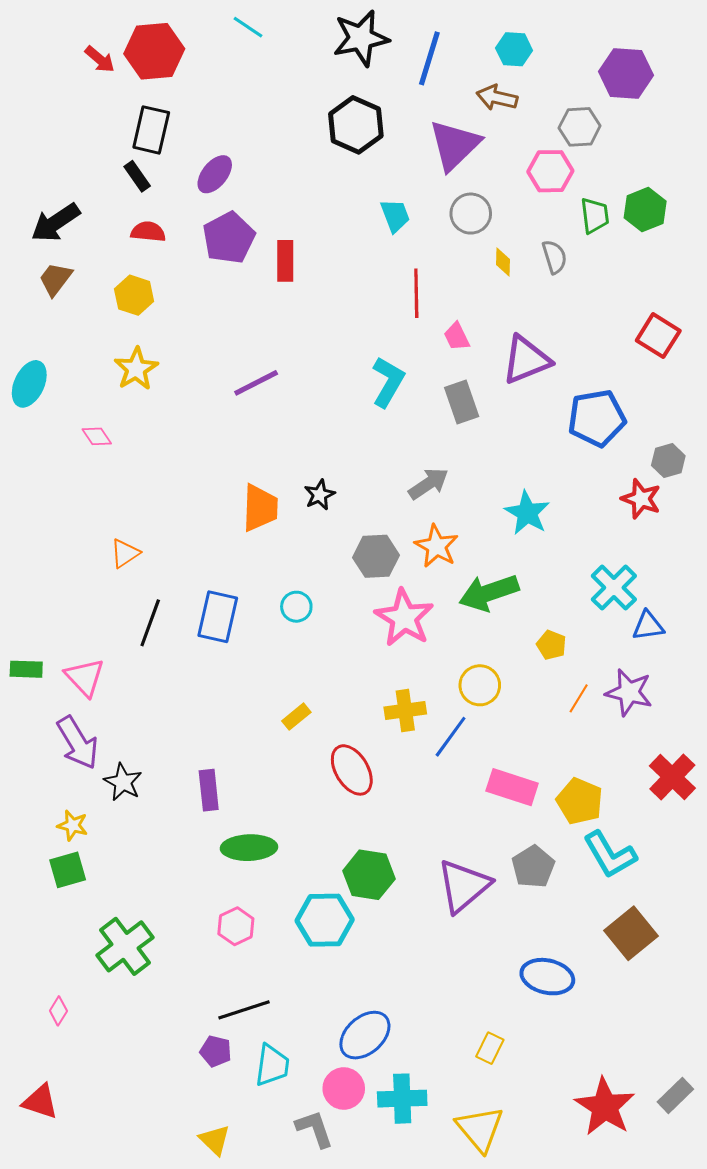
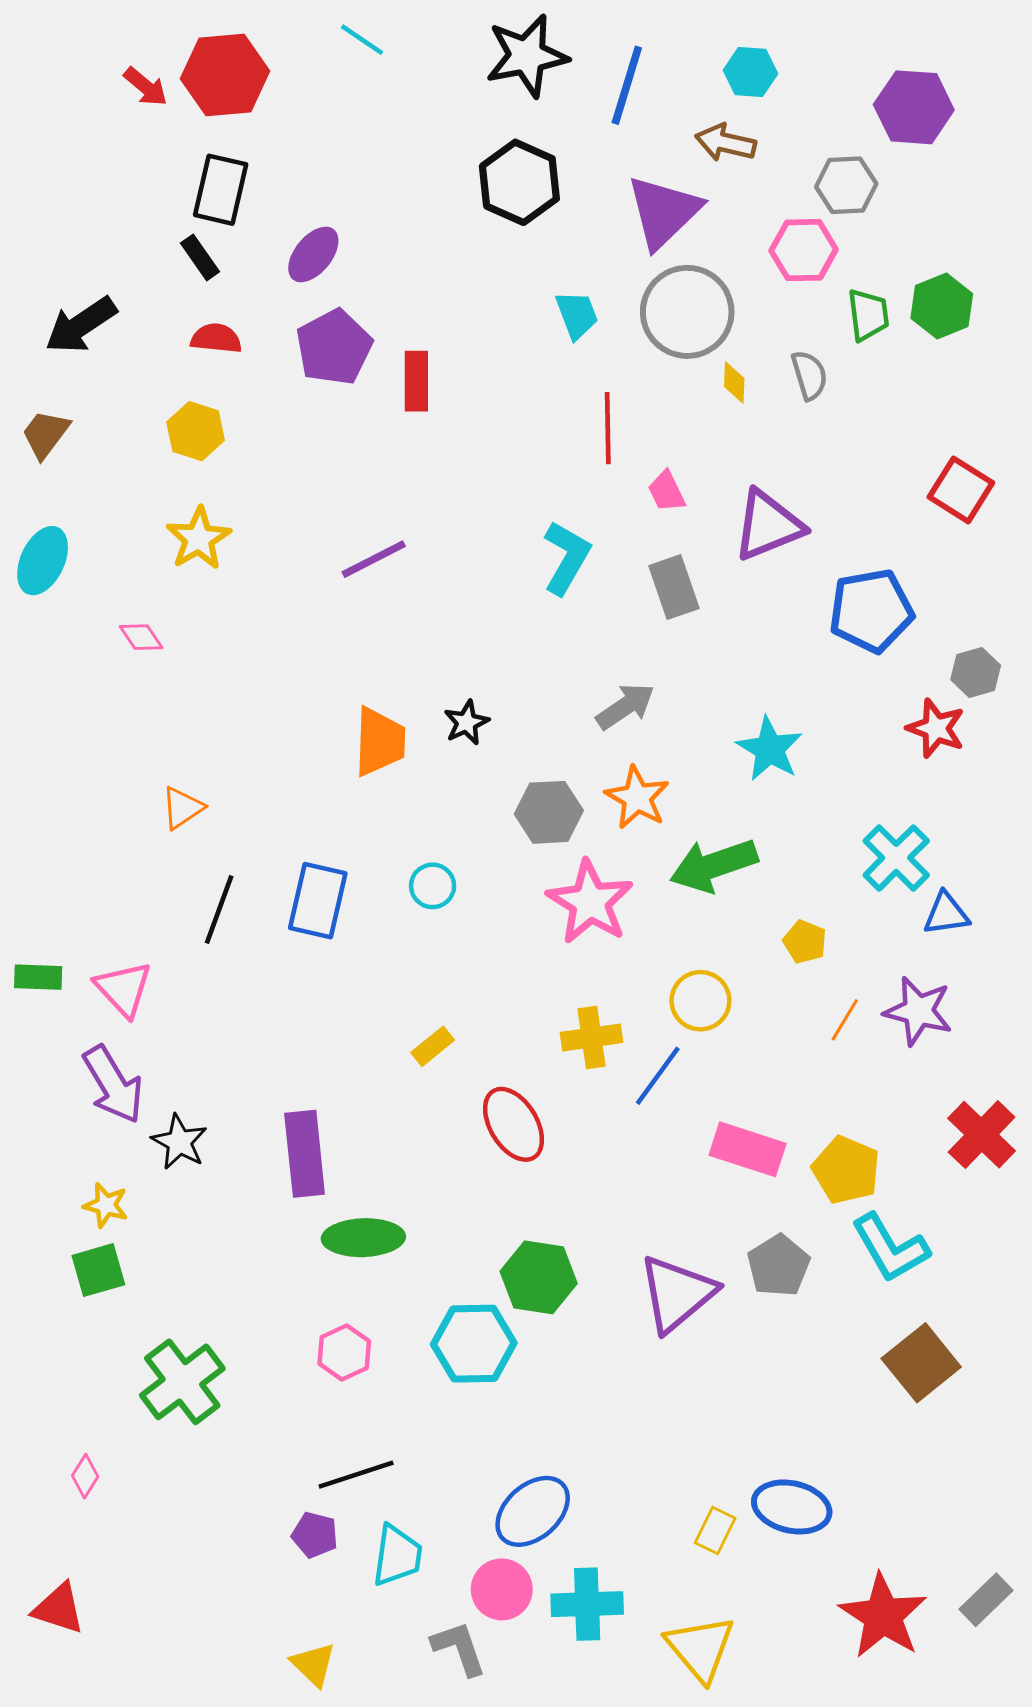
gray circle: (471, 214) -> (687, 312), size x1.5
brown trapezoid: (55, 279) -> (45, 434), moved
purple rectangle: (209, 790) -> (305, 1154), size x1.4
blue ellipse: (547, 977) -> (792, 1507), moved

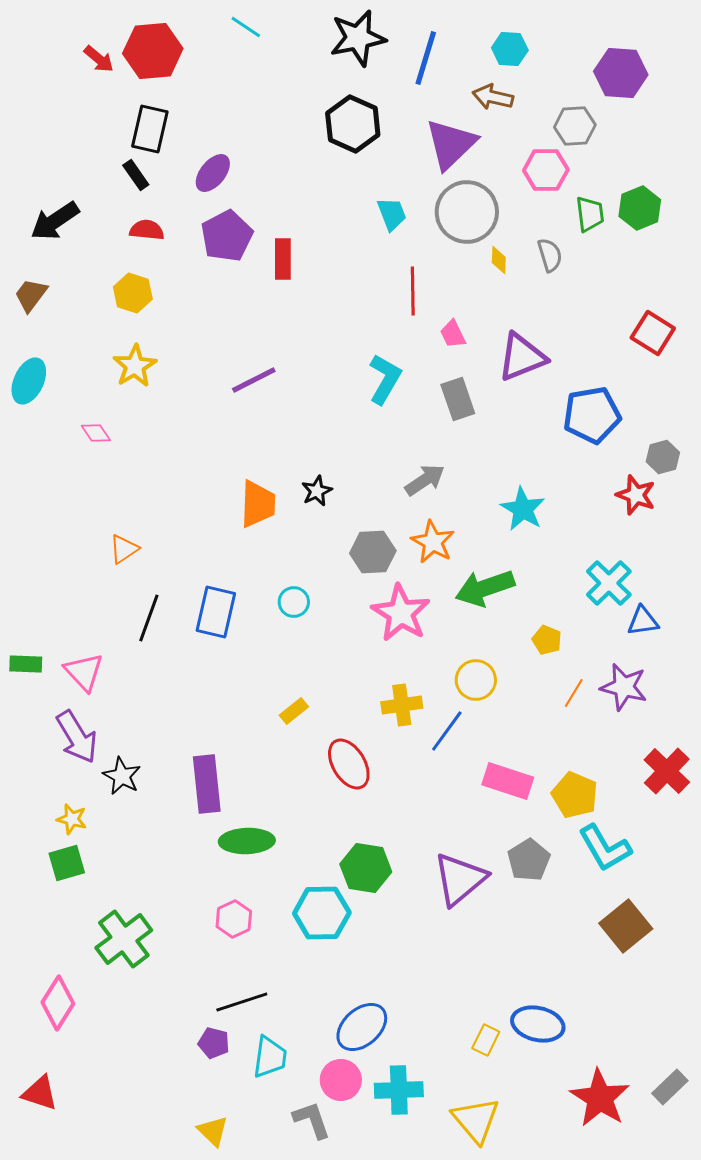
pink diamond: (85, 1476) -> (58, 1003), size x1.8

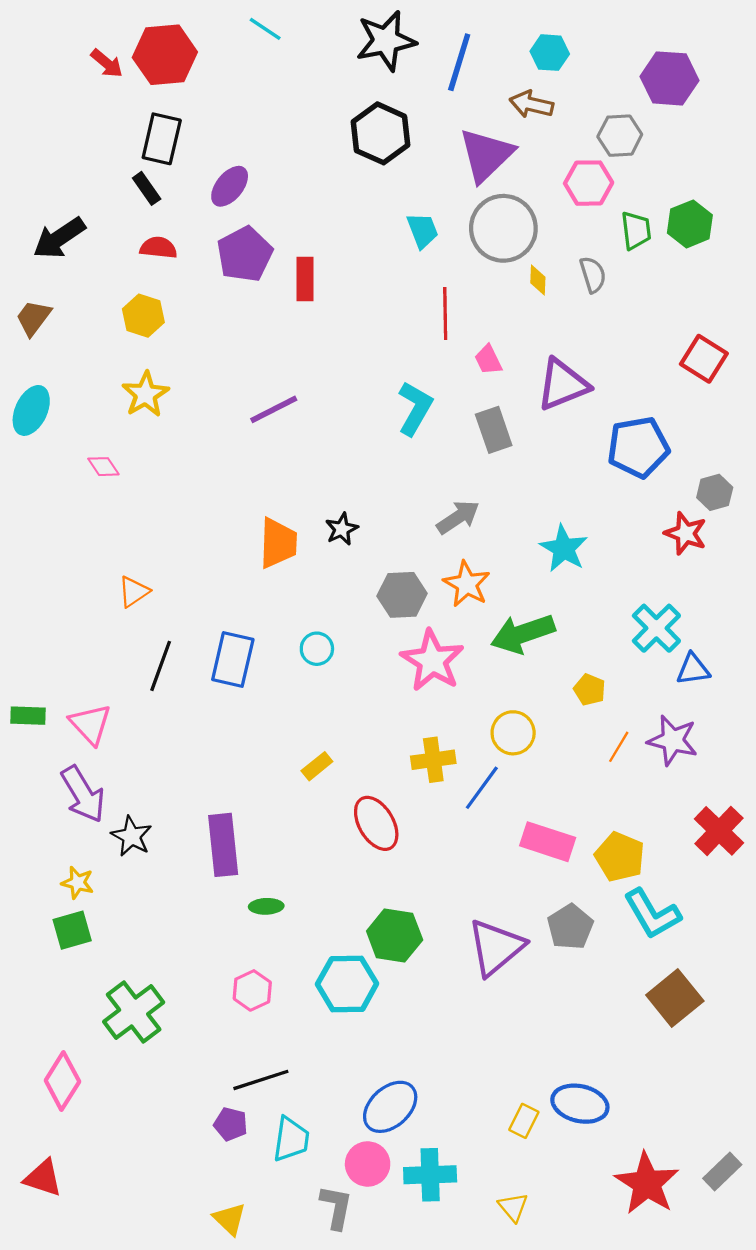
green ellipse: (247, 841) -> (266, 906), size x0.6
gray L-shape: (312, 1120) -> (336, 1207), turned 30
yellow triangle: (476, 1120) -> (513, 1207), size x0.6

